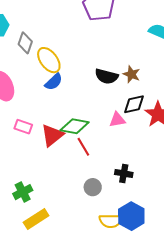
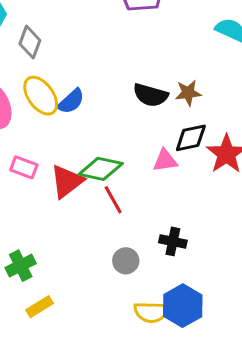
yellow ellipse: (49, 60) -> (41, 96), moved
brown star: (132, 74) -> (188, 93), turned -30
yellow rectangle: (36, 219) -> (40, 307), size x0.7

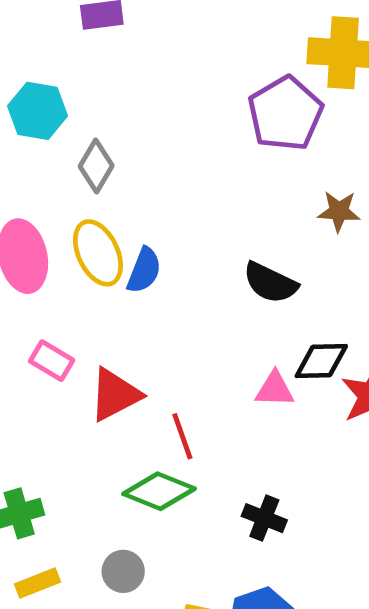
brown star: (188, 93) -> (339, 211), moved
blue semicircle: (71, 101) -> (144, 270), turned -36
green diamond: (101, 169) -> (159, 491), moved
gray circle: (126, 261) -> (123, 571), moved

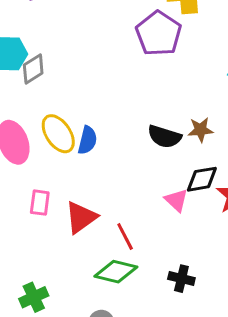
gray diamond: (96, 166) -> (33, 69), moved, turned 36
brown star: (339, 211) -> (201, 130), moved
pink rectangle: (52, 361) -> (40, 203), turned 75
pink triangle: (275, 389) -> (176, 200), turned 50

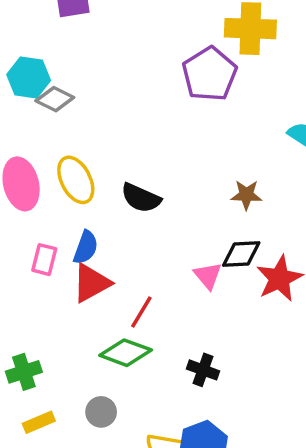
gray diamond: (33, 69) -> (55, 99), turned 52
black semicircle: (164, 137) -> (141, 198), moved
blue semicircle: (87, 140) -> (86, 247), moved
red line: (125, 237) -> (141, 312), turned 52

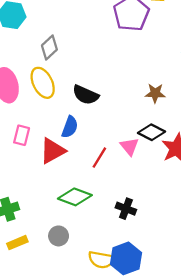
gray diamond: (55, 99) -> (49, 48), moved, turned -70
blue semicircle: (86, 247) -> (70, 127), moved
black diamond: (241, 254) -> (152, 132), turned 30
red line: (141, 312) -> (99, 158), moved

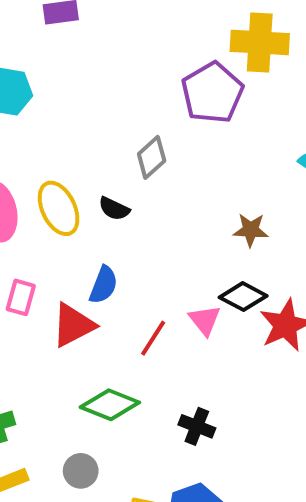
gray diamond: (49, 48) -> (152, 157), moved
black semicircle: (86, 95) -> (114, 209), moved, size x0.7

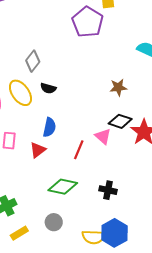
gray diamond: (152, 157) -> (33, 61), moved
red triangle: (73, 325) -> (38, 150), size x0.7

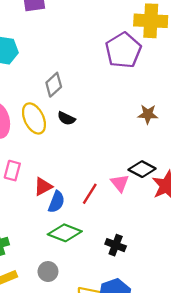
brown star: (118, 87) -> (148, 114), moved
blue semicircle: (49, 127) -> (56, 202), moved

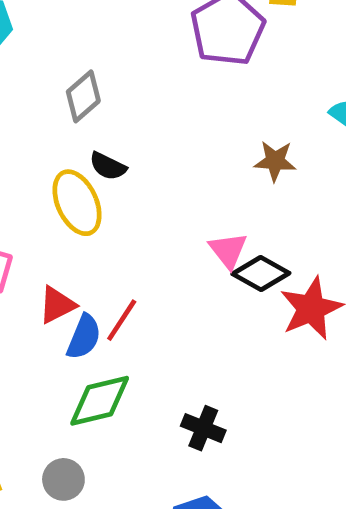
yellow ellipse: (34, 118) -> (77, 203), moved
pink triangle: (120, 183) -> (228, 250), moved
red line: (90, 194) -> (122, 320), moved
green diamond: (65, 233) -> (100, 401), turned -36

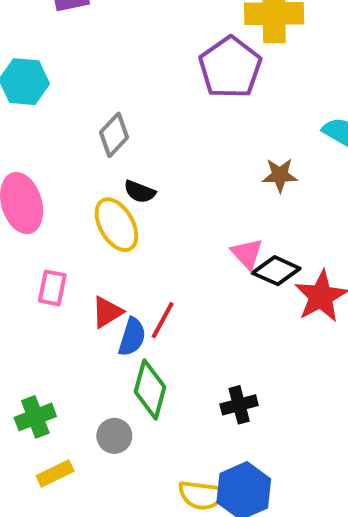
green diamond: (100, 401) -> (150, 389), turned -56
black cross: (203, 428) -> (239, 405), turned -32
gray circle: (63, 479) -> (114, 436), moved

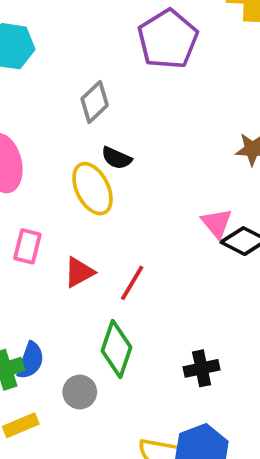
purple pentagon: (230, 68) -> (168, 39), moved
blue semicircle: (132, 337) -> (31, 361), moved

